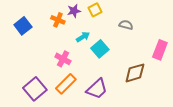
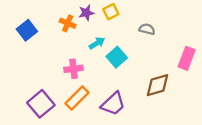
pink cross: (63, 59) -> (74, 69), turned -35

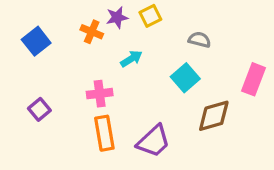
cyan square: (117, 57) -> (185, 78), moved
orange rectangle: (77, 98) -> (104, 133), turned -55
purple square: (41, 104) -> (39, 109), moved, size x0.6

